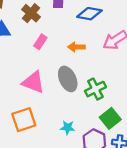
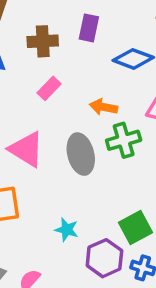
brown cross: (31, 13) -> (43, 41), turned 36
green cross: (95, 89) -> (124, 140), moved

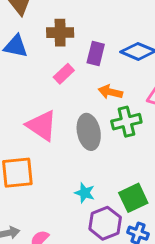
purple rectangle: (89, 28) -> (96, 53), moved
cyan star: (67, 230) -> (85, 193), moved

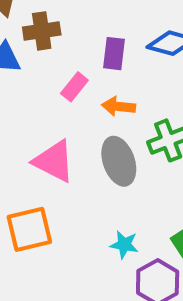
brown cross: (60, 33) -> (42, 31), moved
orange arrow: (110, 92) -> (118, 106), moved

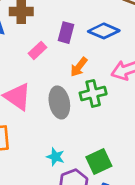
orange arrow: (118, 106) -> (79, 67), moved, turned -66

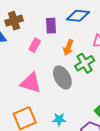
cyan star: (55, 157) -> (59, 119), moved

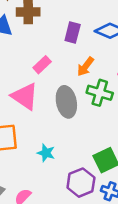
pink rectangle: (35, 45) -> (42, 65), moved
green cross: (85, 63) -> (100, 93), turned 30

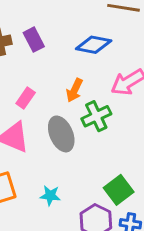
purple rectangle: (73, 33) -> (34, 40), moved, turned -30
green cross: (100, 93) -> (96, 116), turned -30

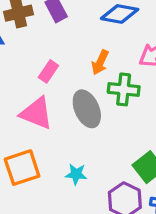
green cross: (96, 116) -> (124, 89), turned 32

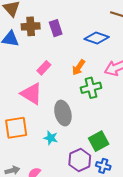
green cross: (124, 89) -> (91, 88), turned -30
gray ellipse: (87, 109) -> (63, 113), moved

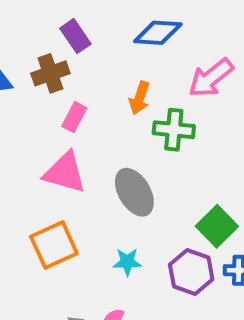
brown cross: (31, 26) -> (50, 73), moved
green cross: (91, 88) -> (174, 130), turned 36
cyan star: (51, 138) -> (127, 262), moved

